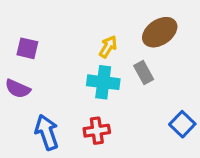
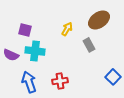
purple square: (27, 48) -> (25, 30), moved
cyan cross: (103, 82) -> (35, 51), moved

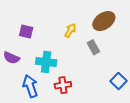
cyan cross: (35, 51) -> (46, 62), moved

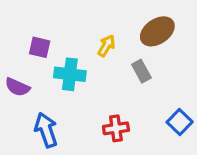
cyan cross: (46, 62) -> (70, 74), moved
red cross: (63, 85) -> (116, 128), moved

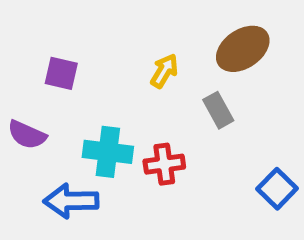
cyan cross: (70, 74) -> (108, 152), moved
red cross: (116, 128) -> (164, 164), moved
blue arrow: (46, 130) -> (71, 201), turned -72

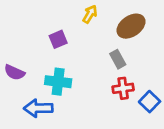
yellow arrow: (164, 71) -> (90, 14), moved
purple square: (61, 73) -> (58, 39), moved, turned -36
red cross: (164, 164) -> (123, 88), moved

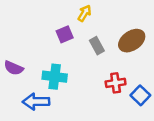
brown ellipse: (131, 26) -> (132, 41), moved
purple square: (58, 39) -> (65, 34), moved
gray rectangle: (118, 59) -> (97, 46), moved

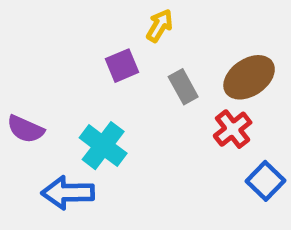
cyan cross: (55, 77) -> (103, 146), turned 30
red cross: (116, 83) -> (233, 129), moved, turned -30

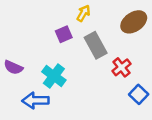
brown ellipse: (249, 77) -> (134, 22), moved
gray rectangle: (183, 87) -> (96, 45), size x1.5

